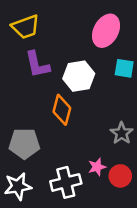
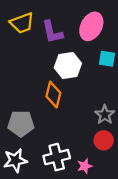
purple L-shape: (37, 64) -> (52, 32), moved
pink star: (97, 167) -> (85, 166), moved
red circle: (120, 176) -> (104, 140), moved

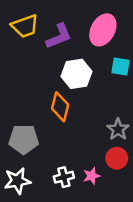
purple L-shape: (52, 32) -> (59, 36), turned -100
white cross: (57, 157) -> (64, 177), size x0.7
pink star: (85, 166) -> (92, 176), moved

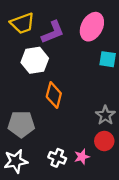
white hexagon: (76, 74) -> (35, 60), moved
white cross: (64, 177) -> (57, 158), turned 36

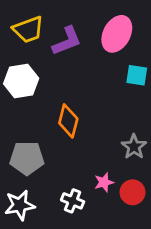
white hexagon: (35, 60) -> (21, 81), moved
red circle: (104, 141) -> (133, 192), moved
pink star: (82, 157) -> (104, 182), moved

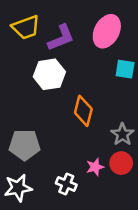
white hexagon: (21, 81) -> (49, 74), moved
orange diamond: (68, 121) -> (83, 111), moved
red circle: (133, 192) -> (121, 163), moved

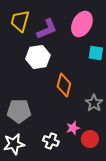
yellow trapezoid: (26, 27) -> (20, 21), turned 125
red circle: (121, 163) -> (90, 139), moved

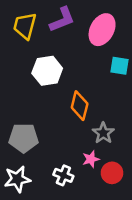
purple L-shape: (47, 29) -> (62, 20), moved
gray star: (94, 103) -> (103, 133), moved

